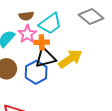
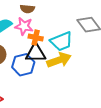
cyan trapezoid: (50, 24) -> (61, 41), moved
pink star: (27, 34) -> (24, 26), turned 30

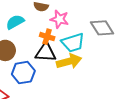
pink star: (24, 26) -> (59, 19), moved
blue hexagon: (23, 65) -> (23, 73), moved

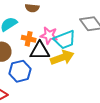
pink star: (59, 19) -> (49, 35), moved
orange cross: (47, 37) -> (29, 39), moved

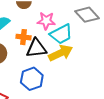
pink star: (49, 35) -> (46, 21), moved
blue hexagon: (20, 71) -> (32, 79), moved

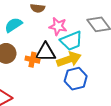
orange cross: (24, 37) -> (33, 60), moved
blue hexagon: (32, 79) -> (76, 79), moved

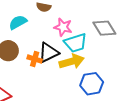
black triangle: (46, 52) -> (48, 53), turned -30
blue hexagon: (76, 79) -> (92, 84), moved

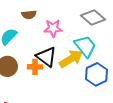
cyan trapezoid: (76, 43) -> (85, 46), moved, turned -95
black triangle: (48, 53) -> (46, 57), turned -40

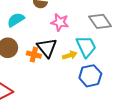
yellow arrow: (71, 59) -> (70, 55), size x0.6

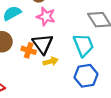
pink star: (60, 22) -> (46, 16), moved
yellow arrow: (70, 55) -> (51, 61), moved

